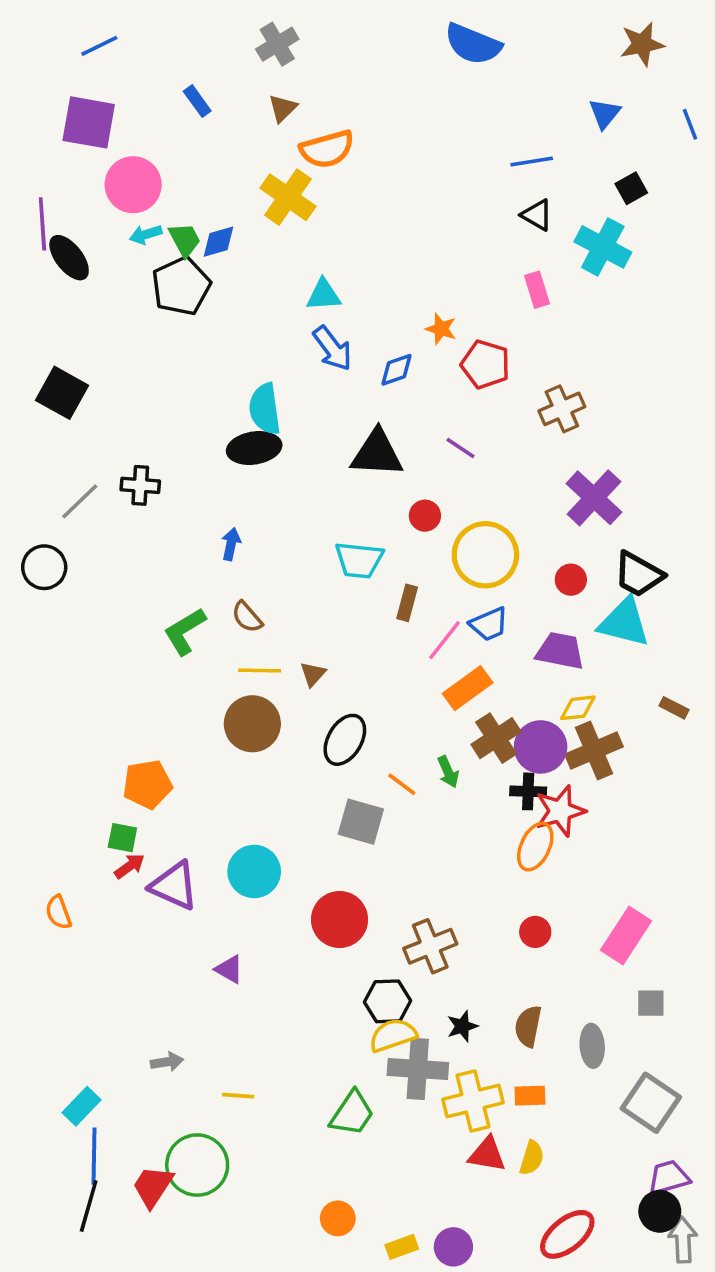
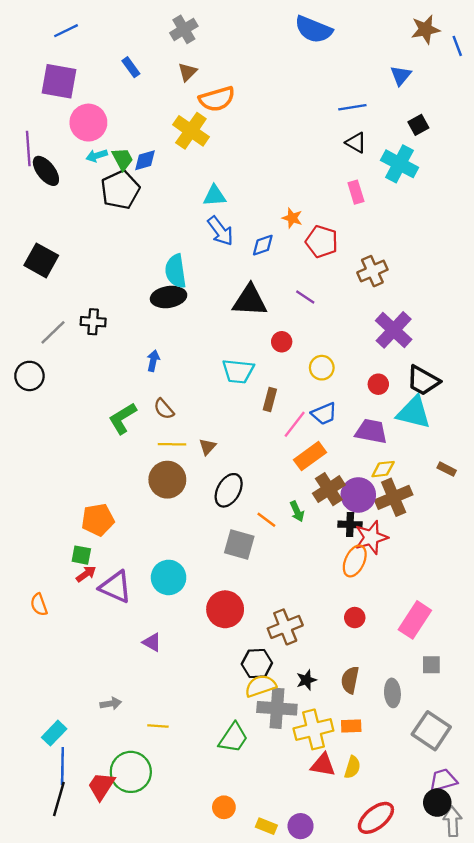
blue line: (690, 124) -> (457, 46), moved
yellow circle: (485, 555) -> (322, 368), size x0.6
yellow rectangle: (402, 1247) -> (266, 826), turned 42

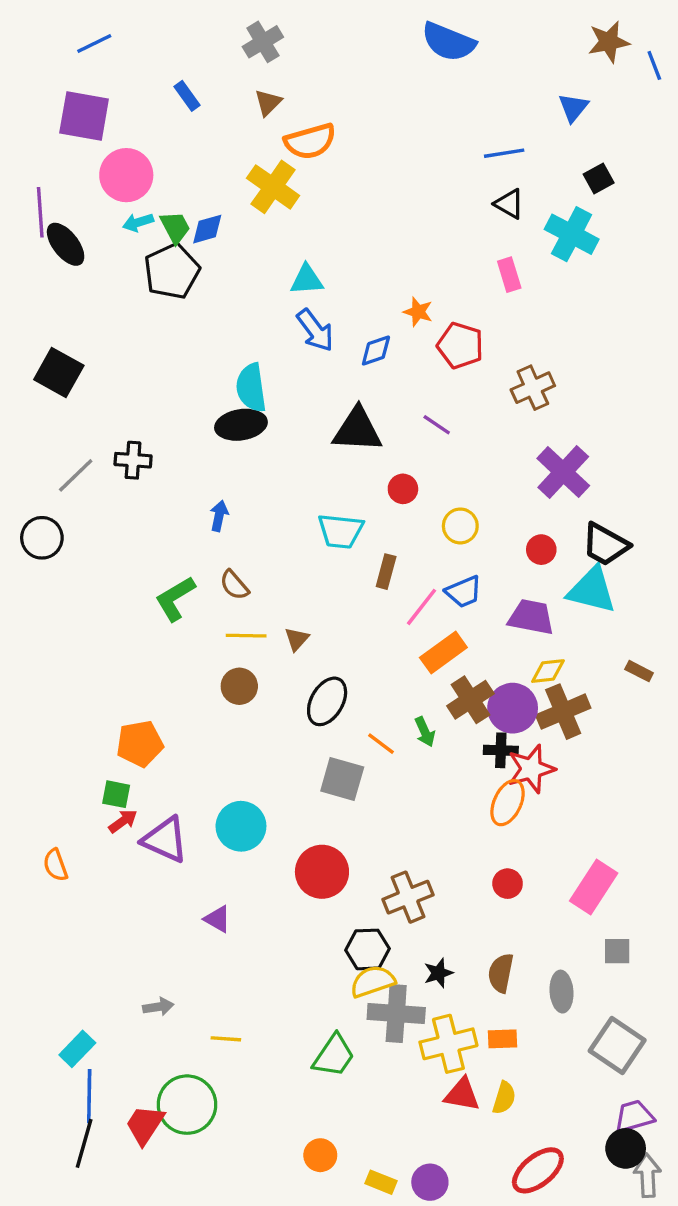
brown circle: (167, 480) -> (239, 686), size x0.7

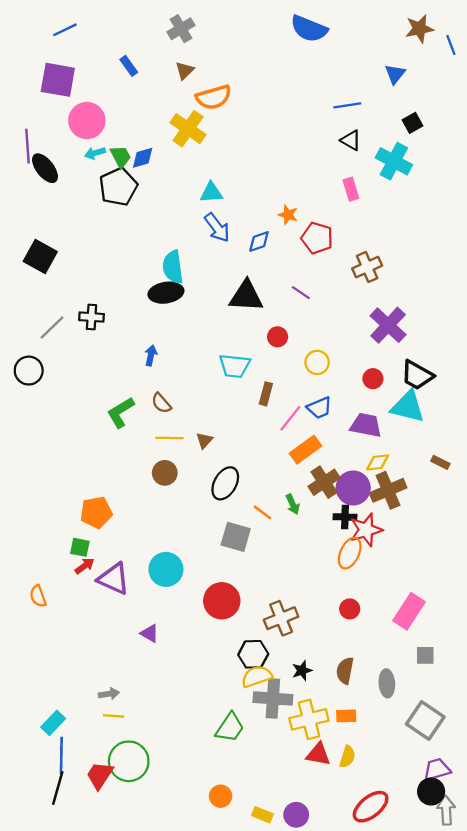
yellow line: (226, 1039) -> (114, 716), moved

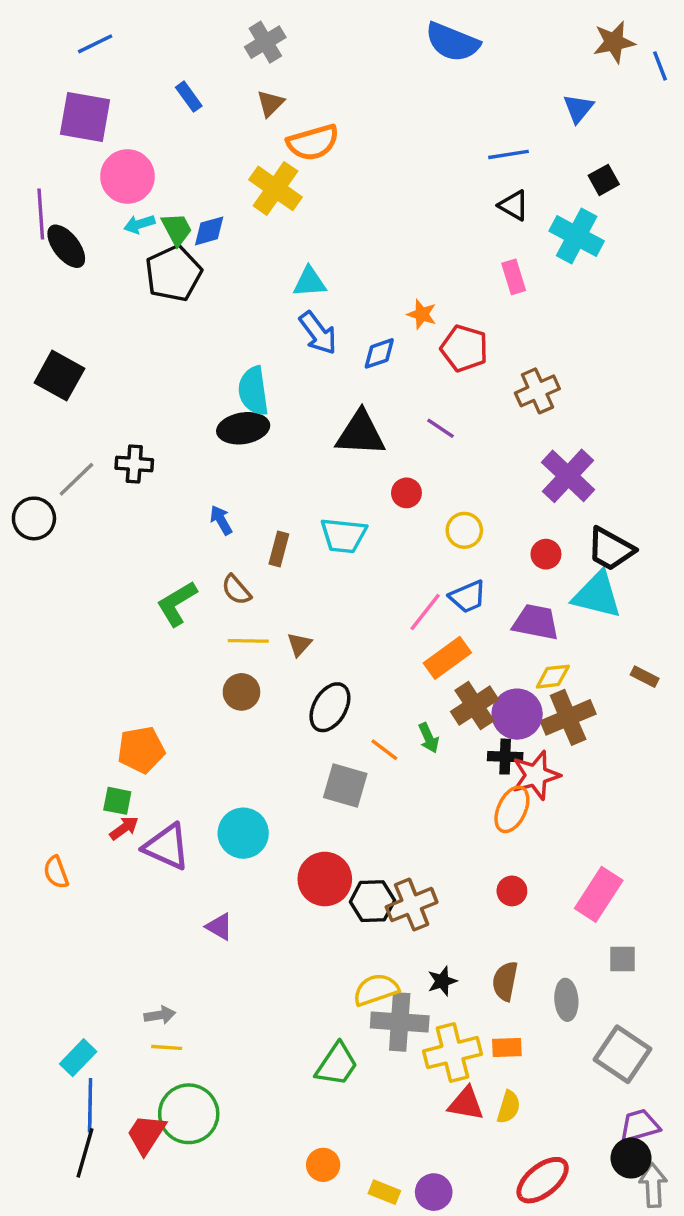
blue arrow: (151, 355) -> (221, 520), turned -42
black circle: (29, 371) -> (34, 518), moved
brown rectangle: (266, 394) -> (279, 549), moved
black hexagon: (253, 654) -> (372, 901), moved

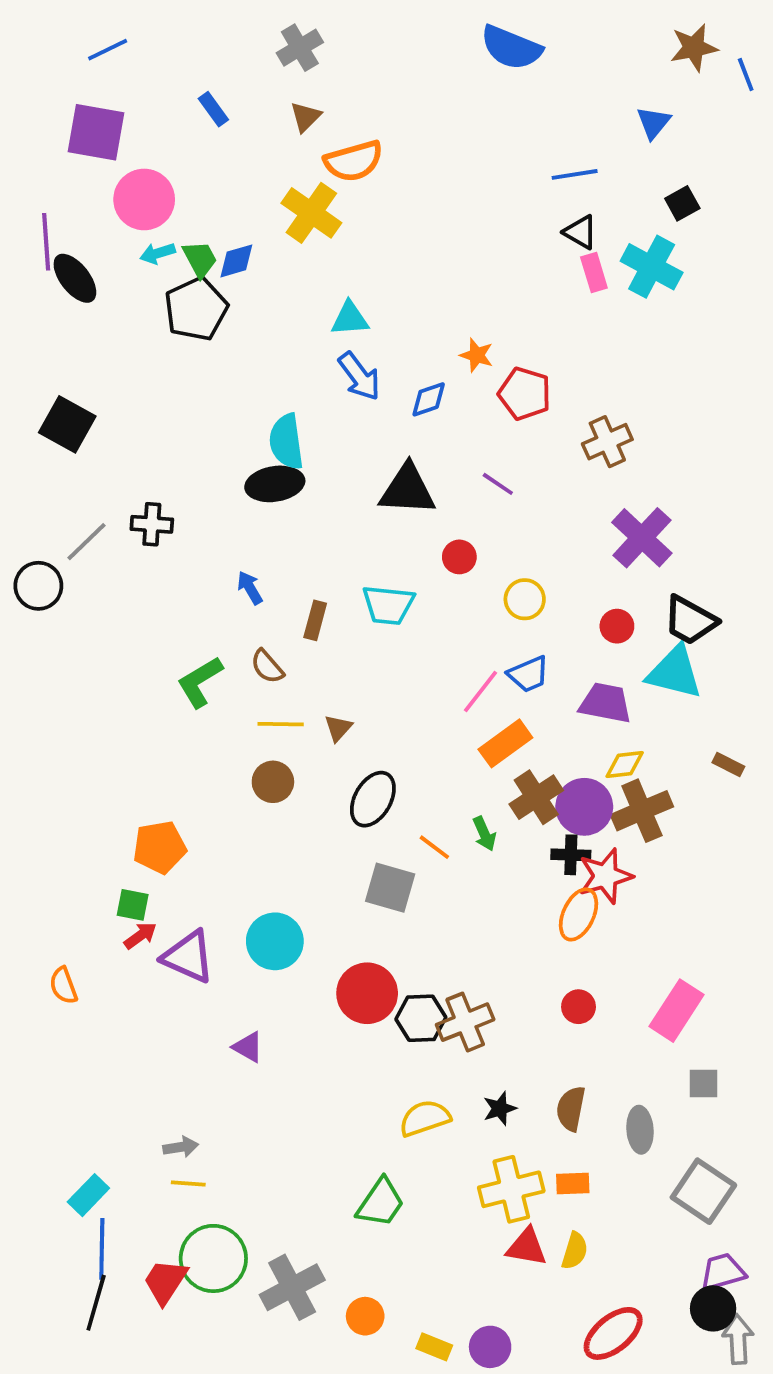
pink rectangle: (514, 277) -> (594, 273), moved
gray cross: (400, 1022) -> (292, 1287), moved, turned -32

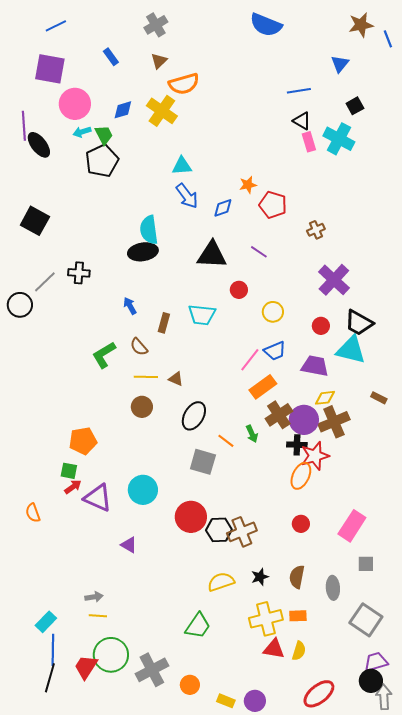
blue diamond: (236, 261) -> (123, 110), moved
orange star: (477, 355) -> (248, 185), turned -30
brown cross: (607, 442) -> (316, 230), size x0.7
brown triangle: (338, 728) -> (176, 379), turned -49

